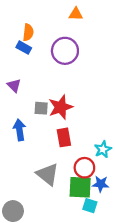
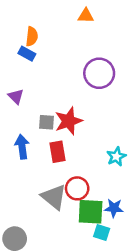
purple circle: (65, 51) -> (99, 73), moved
red rectangle: (64, 137) -> (58, 152), moved
cyan star: (103, 149) -> (116, 157), moved
red circle: (84, 168) -> (77, 188), moved

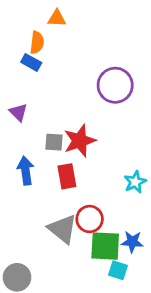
orange triangle: (86, 16) -> (57, 18), moved

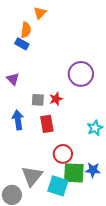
orange triangle: (57, 18) -> (40, 13), turned -48
purple circle: (115, 85) -> (81, 74), moved
red star: (80, 141) -> (56, 99), size x0.6
gray triangle: (63, 229) -> (32, 176), moved, turned 30
cyan square: (118, 270) -> (58, 186), moved, size x1.5

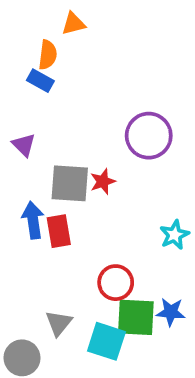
orange triangle: (40, 13) -> (73, 24), turned 32
gray square: (38, 100) -> (70, 183), size x1.6
red rectangle: (47, 124) -> (59, 231), moved
gray triangle: (32, 176) -> (59, 323), size x0.7

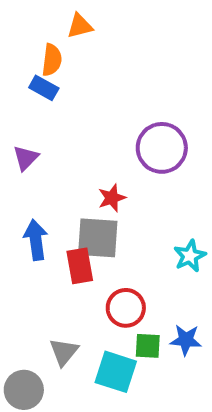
purple triangle: (24, 145) -> (26, 158), turned 30
gray square: (70, 183) -> (98, 238), moved
red rectangle: (59, 231) -> (80, 266), moved
green square: (136, 317) -> (148, 346), size x0.6

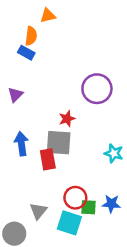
cyan star: (190, 256) -> (114, 153), turned -30
red circle: (126, 308) -> (75, 198), moved

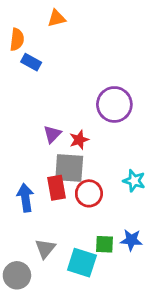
orange semicircle: (31, 36) -> (17, 40), moved
purple triangle: (15, 95) -> (52, 134), moved
blue arrow: (21, 144) -> (25, 198), moved
red circle: (75, 198) -> (89, 193), moved

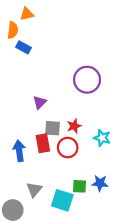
orange triangle: (56, 18) -> (27, 14), moved
red star: (79, 140) -> (74, 126), moved
gray square: (69, 168) -> (53, 128), size x0.7

